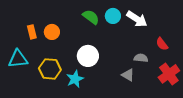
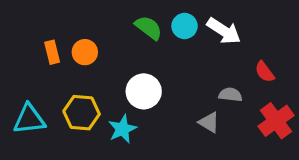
cyan triangle: (18, 59) -> (29, 119), moved

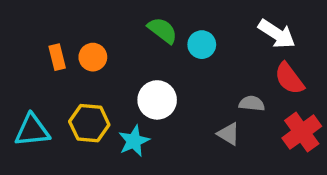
cyan circle: (185, 26) -> (202, 45), moved
white arrow: (224, 31) -> (277, 34), moved
red semicircle: (265, 72) -> (289, 79), size x1.4

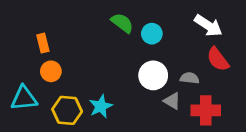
orange circle: (93, 57) -> (51, 71), moved
white circle: (157, 100) -> (153, 75), moved
yellow hexagon: (89, 123) -> (67, 110), moved
red cross: (302, 132) -> (206, 110), moved, turned 36

